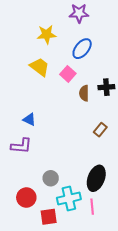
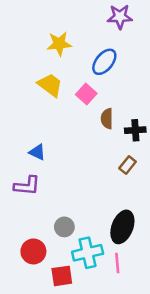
purple star: (79, 13) -> (120, 17), moved
black cross: (106, 87) -> (135, 130), moved

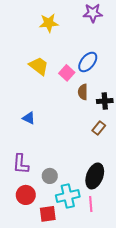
yellow star: (59, 44) -> (49, 23), moved
blue ellipse: (104, 62) -> (88, 62), moved
purple L-shape: (27, 186) -> (21, 164), moved, turned 90

